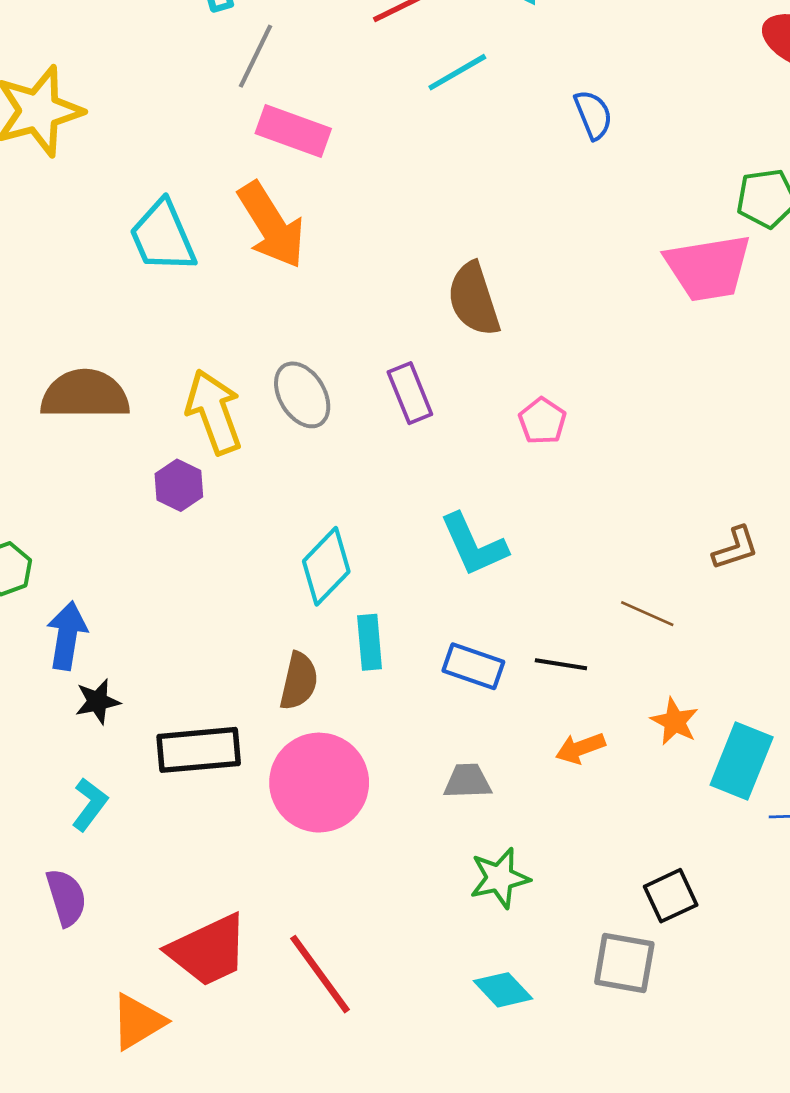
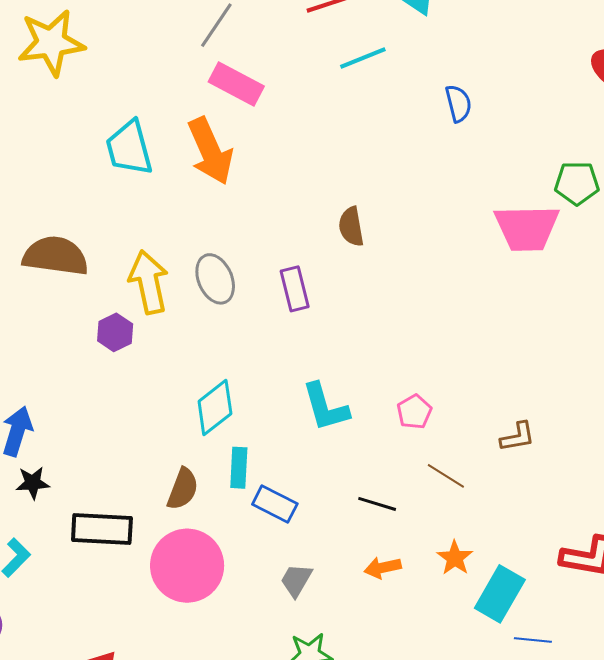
brown semicircle: (474, 299) -> (351, 227), size x0.7
pink pentagon: (542, 421) -> (414, 412), moved
blue rectangle: (473, 666) -> (275, 504), moved
gray trapezoid: (467, 781) -> (296, 580), turned -66

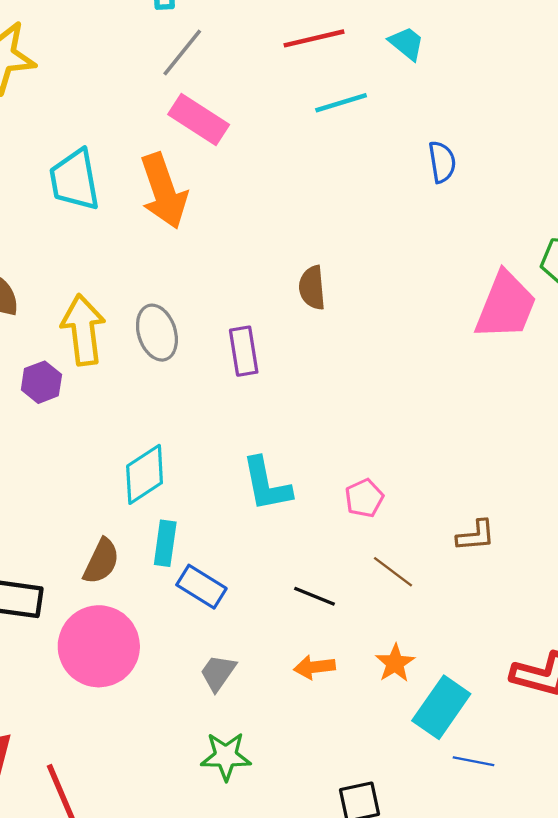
pink trapezoid: (527, 228) -> (506, 306), turned -72

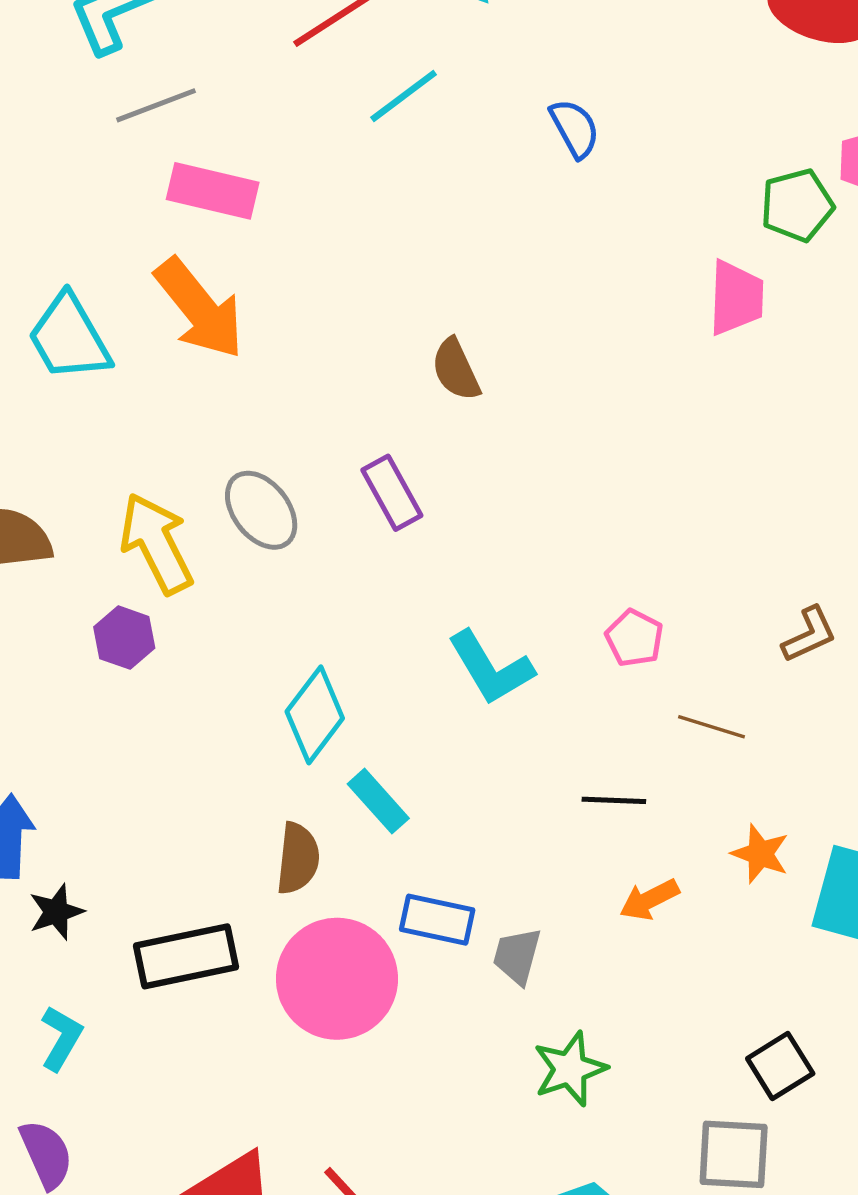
gray line: (182, 52) -> (156, 105), turned 50
pink trapezoid: (506, 306) -> (736, 298), size x0.7
cyan rectangle: (165, 543) -> (378, 801), turned -30
blue rectangle: (201, 587) -> (437, 920), moved

